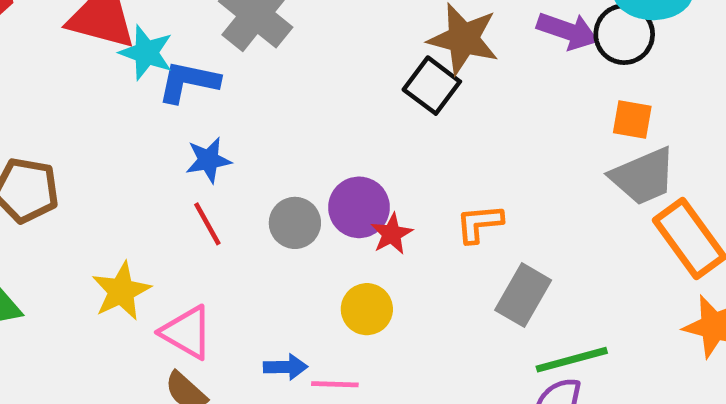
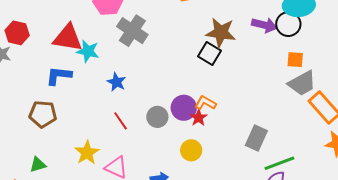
blue L-shape: (188, 82) -> (59, 76), moved
blue star: (208, 160) -> (116, 82), moved, turned -30
orange L-shape: (479, 223) -> (205, 103), moved, turned 40

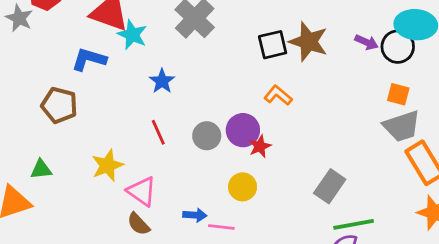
purple arrow: (264, 25) -> (367, 42), size x0.7
black square: (209, 54) -> (273, 45), moved, turned 35
orange L-shape: (205, 103) -> (278, 95), moved

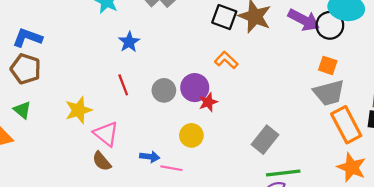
purple arrow: (367, 42) -> (304, 20), size x1.6
black square: (273, 45) -> (224, 17), turned 30
blue L-shape: (89, 59) -> (27, 38), moved
brown pentagon: (59, 105) -> (26, 69), moved
green triangle: (41, 169) -> (22, 110), turned 42

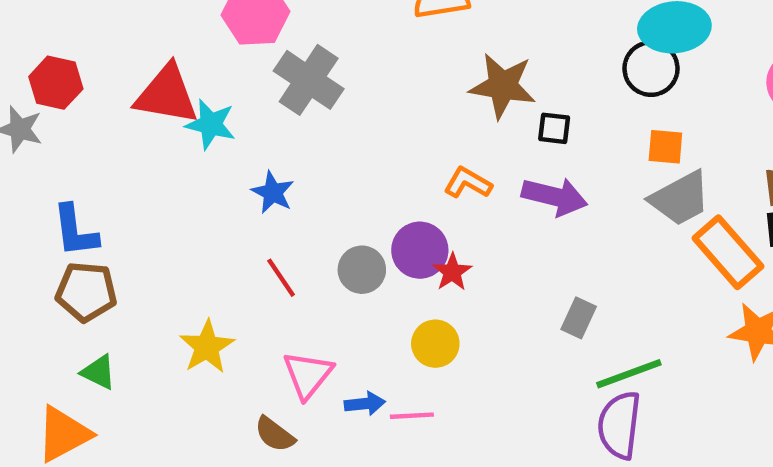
black square: (224, 17) -> (554, 128), moved, size x0.7
purple arrow: (304, 20) -> (555, 196), moved
blue L-shape: (27, 38) -> (75, 231), turned -104
pink triangle: (106, 134) -> (308, 375), moved, turned 44
gray rectangle: (265, 140) -> (579, 318), size x0.7

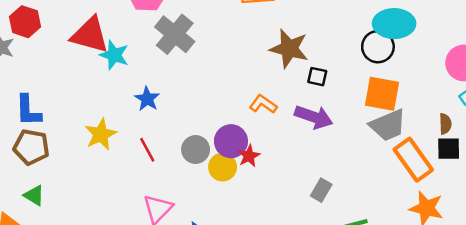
orange square: (665, 147) -> (382, 94), size x1.6
yellow circle: (435, 344) -> (223, 167), moved
yellow star: (207, 347) -> (101, 134), moved

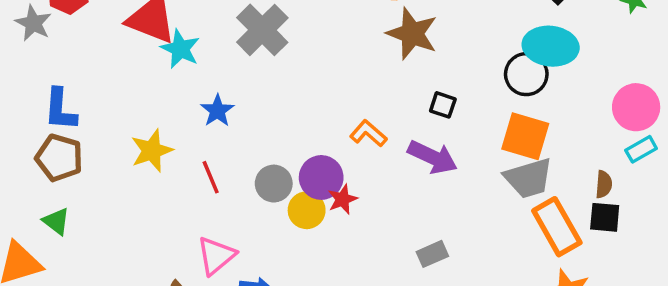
brown star: (289, 49) -> (412, 34), moved
gray rectangle: (321, 190) -> (432, 254), turned 30

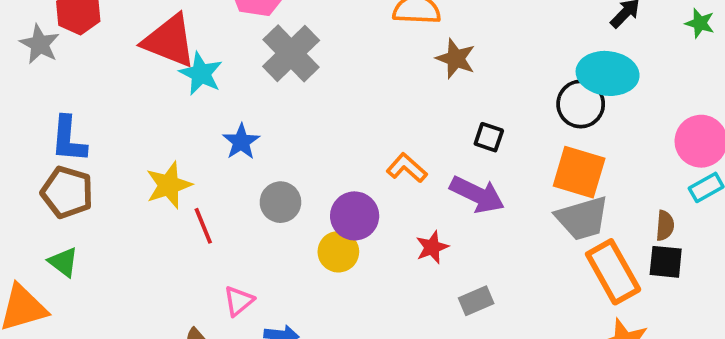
brown star: (412, 34) -> (456, 59), size x0.7
red line: (211, 177) -> (203, 226), moved
gray circle: (274, 184) -> (280, 202), moved
red star: (343, 199) -> (432, 247), moved
pink triangle: (216, 256) -> (239, 301), size x0.7

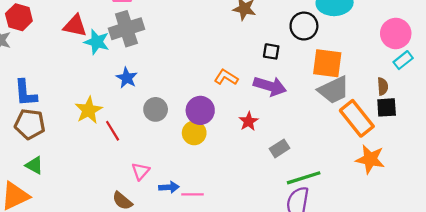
red triangle: (169, 41) -> (75, 26), size x0.7
gray cross: (291, 53) -> (126, 29), moved, turned 36
black circle: (581, 104) -> (304, 26), moved

